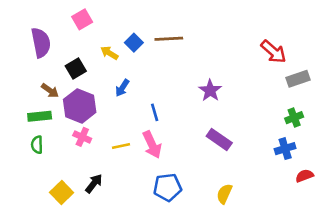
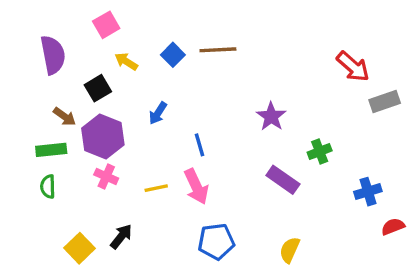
yellow arrow: (109, 53) -> (126, 61), moved
green cross: (294, 118) -> (320, 152), moved

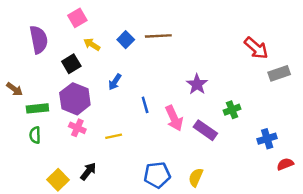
brown arrow: (65, 116) -> (15, 89), moved
pink arrow: (196, 187) -> (174, 118), moved
yellow semicircle: (290, 250) -> (196, 177), moved

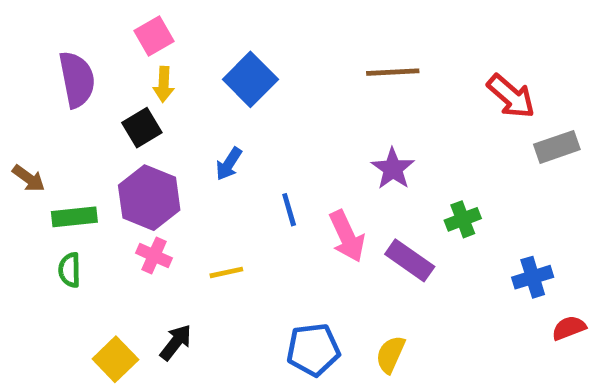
brown line: (158, 36) -> (393, 72), moved
blue square: (126, 40) -> (250, 79), size x1.5
yellow arrow: (92, 44) -> (164, 84), moved, turned -119

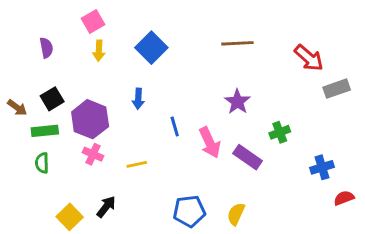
purple semicircle: (77, 79) -> (46, 48), size x0.6
black square: (142, 128) -> (52, 99), moved
blue arrow: (229, 164) -> (138, 99), turned -30

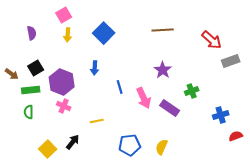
yellow line: (137, 164) -> (97, 121), moved

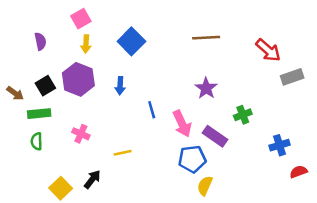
purple hexagon: (62, 82) -> (78, 79), moved
blue pentagon: (130, 145) -> (192, 159), moved

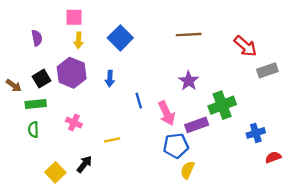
pink square: (81, 19) -> (74, 17), turned 30
green cross: (243, 115) -> (222, 105), size x1.6
purple rectangle: (215, 136) -> (197, 125), turned -55

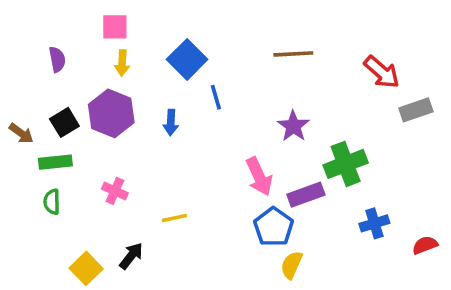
blue line: (139, 101) -> (216, 97), moved
blue cross: (256, 133) -> (374, 223), moved
blue pentagon: (176, 146) -> (274, 227), turned -30

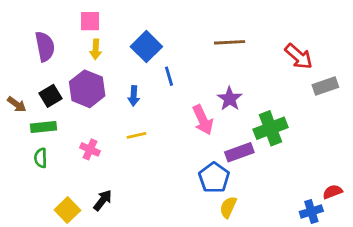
purple semicircle: (57, 59) -> (45, 47), size x1.5
pink arrow: (259, 177) -> (203, 120), moved
yellow line: (174, 218) -> (137, 135), moved
blue cross: (374, 223) -> (311, 211), moved

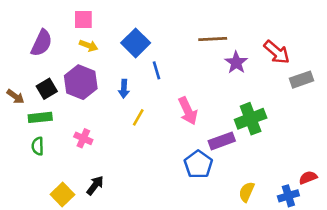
purple semicircle: (45, 47) -> (42, 43), turned 36
yellow arrow: (96, 49) -> (89, 46), turned -72
purple star: (230, 99) -> (236, 63), moved
yellow line: (137, 135) -> (138, 117), moved, turned -48
yellow semicircle: (228, 207) -> (247, 192), moved

